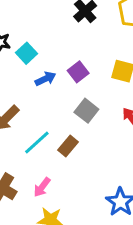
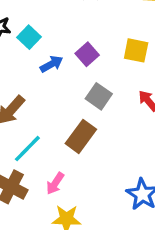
cyan line: (37, 142) -> (27, 149), moved
brown rectangle: (68, 146) -> (81, 136), size x1.4

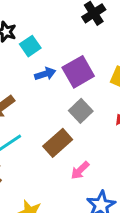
purple square: (87, 54) -> (78, 72), size x1.5
pink arrow: (55, 183) -> (80, 170), moved

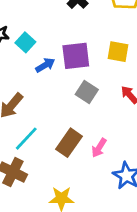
purple square: (78, 72) -> (76, 56), turned 36
brown rectangle: (58, 143) -> (69, 143), moved

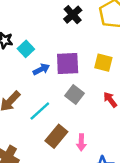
cyan line: (26, 139) -> (40, 111), moved
pink arrow: (99, 148) -> (81, 142), turned -35

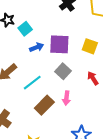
pink arrow: (81, 142) -> (66, 98), moved

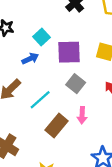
cyan square: (25, 29) -> (42, 37), moved
blue arrow: (37, 47) -> (30, 58), moved

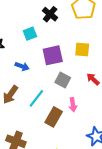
cyan square: (42, 37) -> (30, 34), moved, turned 32
blue arrow: (30, 58) -> (22, 66), turned 56

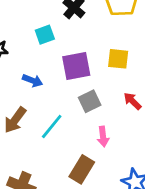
gray square: (63, 80) -> (90, 101), turned 35
brown rectangle: (54, 117) -> (82, 169), moved

